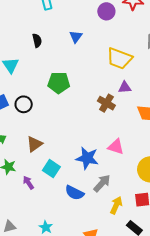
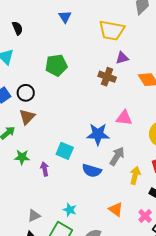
black semicircle: (37, 41) -> (17, 28), moved
brown triangle: (34, 144) -> (27, 117), moved
purple arrow: (28, 183) -> (45, 169), turned 32

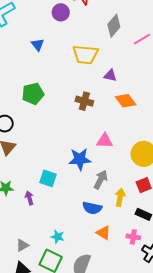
purple triangle: (122, 58) -> (110, 76), moved, turned 32
blue semicircle: (92, 171) -> (92, 208), moved
pink cross: (145, 216) -> (133, 237), turned -32

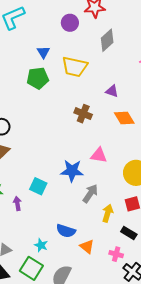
gray diamond: (114, 26) -> (107, 40), moved
yellow trapezoid: (85, 55) -> (75, 67), moved
green pentagon: (33, 94) -> (38, 78), moved
blue semicircle: (92, 208) -> (66, 231), moved

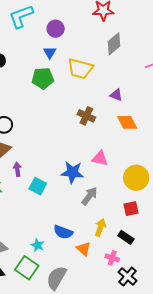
purple circle: (70, 23) -> (56, 29), moved
purple arrow: (17, 204) -> (17, 169), moved
yellow arrow: (108, 213) -> (100, 227), moved

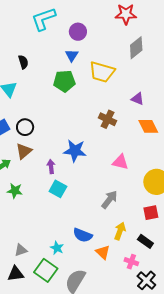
purple arrow: (17, 169) -> (51, 166), moved
blue star: (72, 172) -> (75, 151), moved

